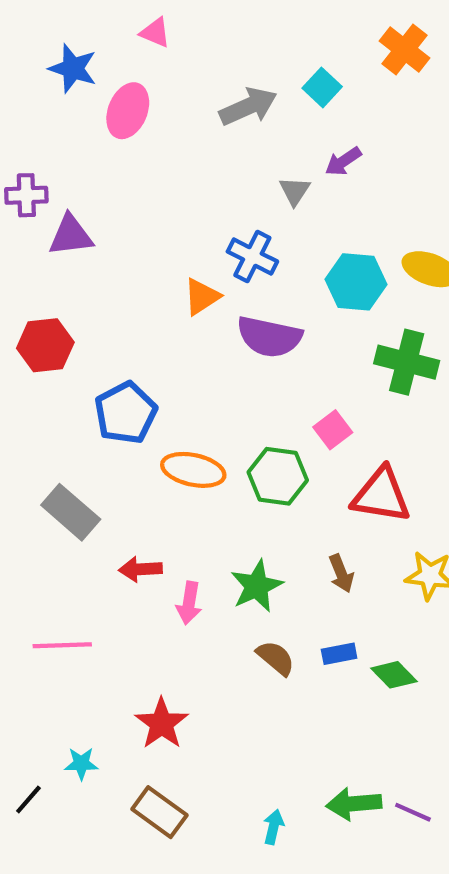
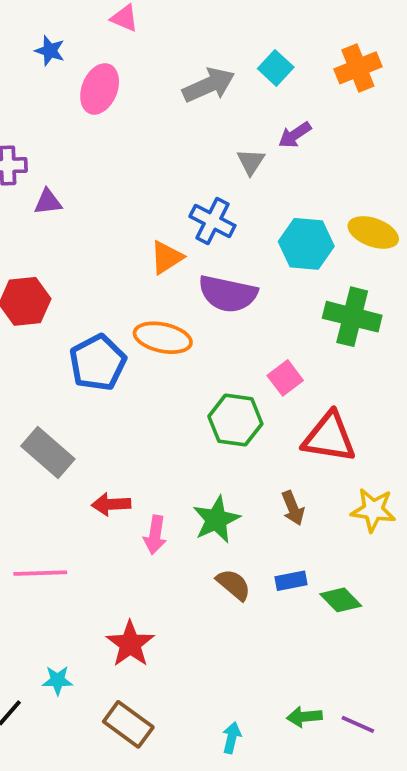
orange cross: (405, 49) -> (358, 68), moved, turned 30
blue star: (73, 68) -> (50, 51), size x0.7
purple triangle: (71, 235) -> (48, 202), size x0.7
orange ellipse: (193, 470) -> (163, 338), moved
green arrow: (354, 804) -> (304, 717), size x0.7

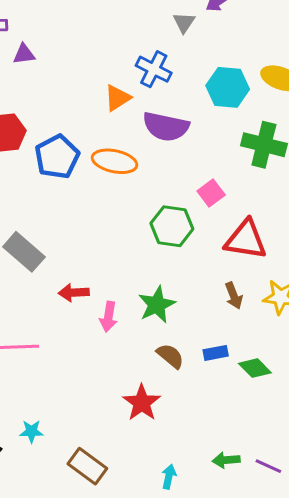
blue pentagon: (98, 363) -> (57, 157), moved
brown arrow: (293, 508) -> (234, 296), moved
red star: (130, 644) -> (142, 403), moved

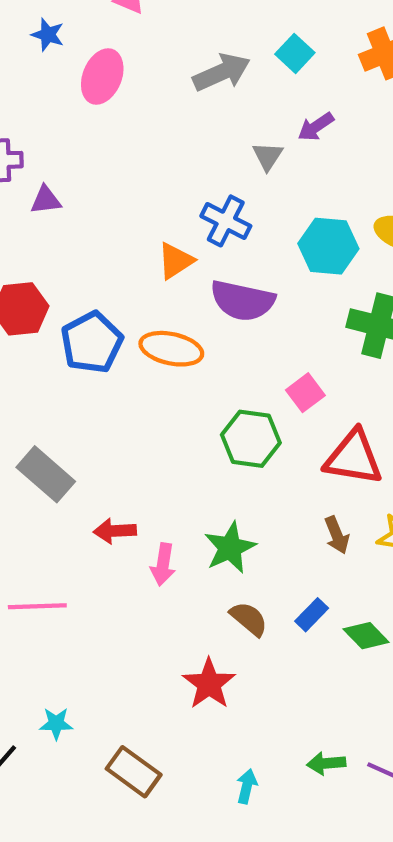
blue rectangle: (216, 353) -> (312, 615), turned -35

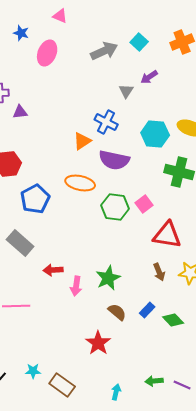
blue pentagon: (92, 342) -> (35, 199), moved
green hexagon: (251, 439) -> (115, 207), moved
cyan star: (56, 724) -> (33, 371), moved

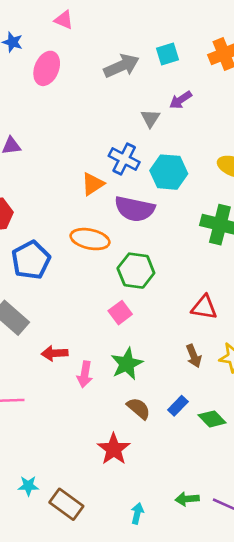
cyan square: (139, 42) -> (167, 54), turned 30
cyan hexagon: (155, 134) -> (169, 172), moved
pink square: (144, 204) -> (120, 313), moved
red triangle: (167, 235) -> (204, 307), size x0.7

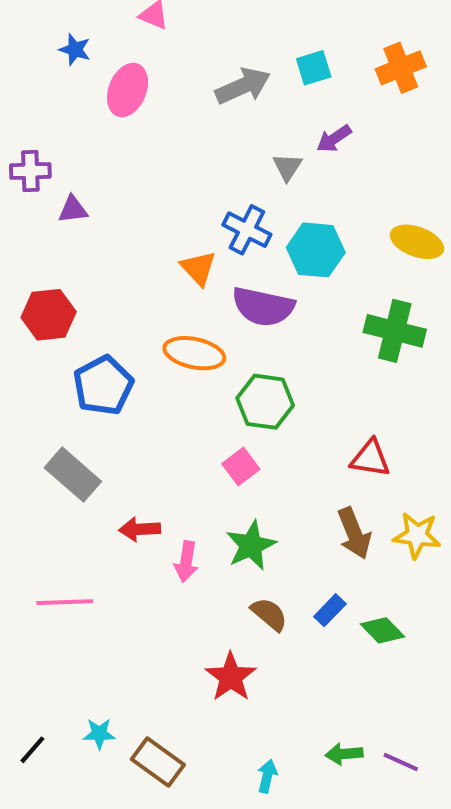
orange triangle: (93, 184) -> (198, 268), turned -40
brown arrow: (194, 356) -> (354, 533), size x1.4

